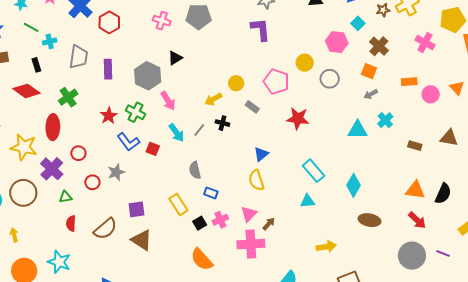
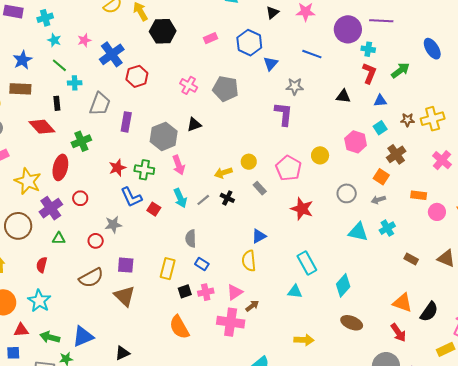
gray circle: (330, 79) -> (347, 193), moved
green cross: (136, 112) -> (144, 170), turned -30
red circle: (92, 182) -> (96, 241), moved
yellow rectangle: (178, 204) -> (168, 269), turned 35
red semicircle: (71, 223) -> (42, 265), moved

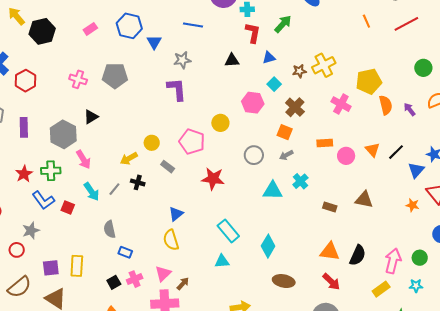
yellow rectangle: (168, 269) -> (77, 266), moved

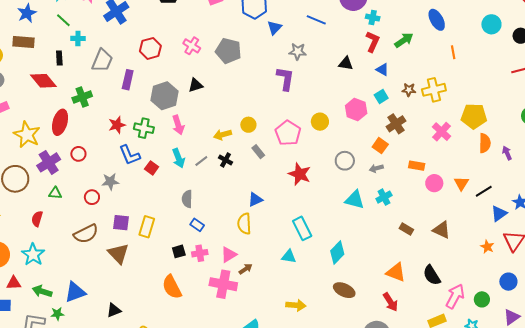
orange line: (366, 21) -> (453, 52), moved
blue triangle: (269, 58) -> (382, 70), turned 32
red hexagon: (26, 81) -> (150, 48), moved
black semicircle: (358, 255) -> (432, 275), moved, turned 110

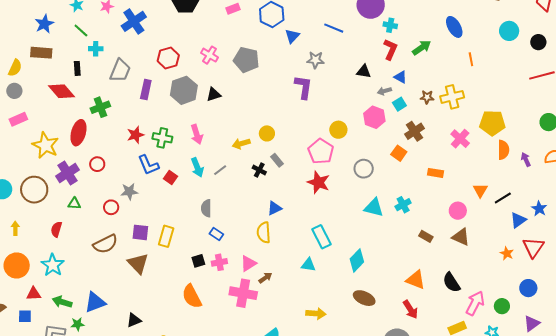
gray hexagon: (165, 96) -> (184, 90), moved
pink pentagon: (288, 133) -> (321, 151), moved
black cross: (225, 160) -> (259, 170), moved
gray arrow: (376, 168) -> (384, 91), moved
pink circle: (434, 183) -> (458, 211), moved

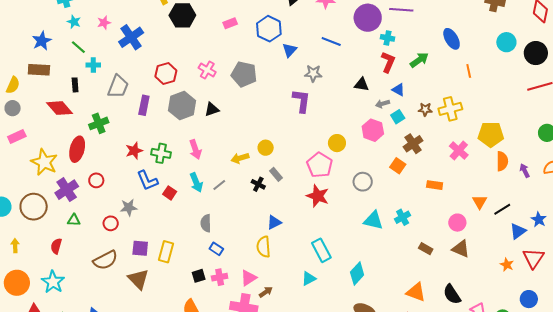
black circle: (538, 42) -> (536, 53), size x1.5
cyan triangle: (308, 265) -> (309, 279), turned -35

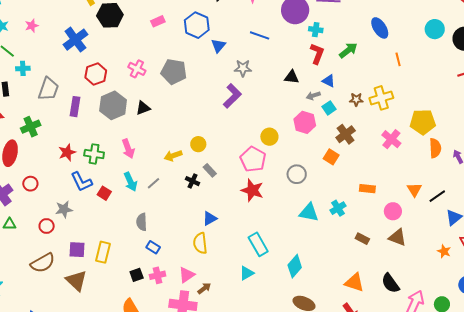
blue cross: (131, 37) -> (75, 40), moved
purple L-shape: (301, 101) -> (232, 96), turned 40
orange rectangle: (435, 185) -> (367, 189), moved

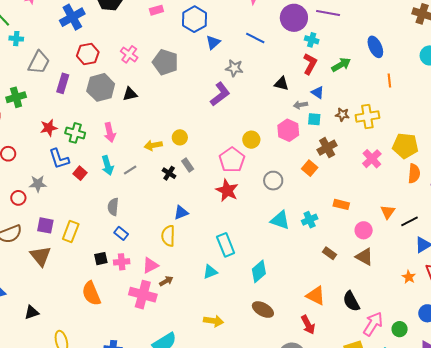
cyan square: (329, 108) -> (314, 119), turned 32

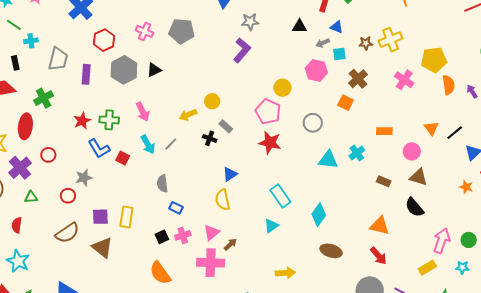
black semicircle: (351, 301) -> (414, 207), moved

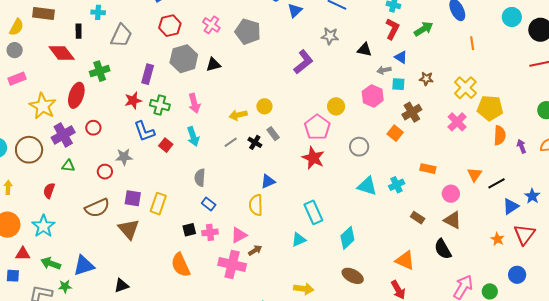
gray star: (250, 22) -> (330, 36), moved
yellow cross: (391, 40) -> (465, 88), moved, turned -35
purple rectangle: (86, 74) -> (148, 74), moved
gray line: (171, 144) -> (231, 142), moved

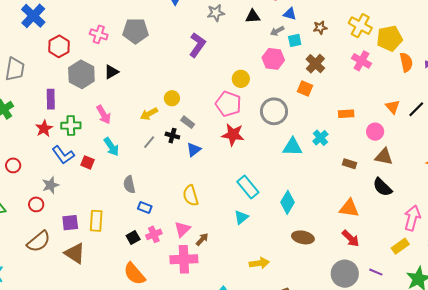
gray circle: (359, 147) -> (274, 111), size x1.4
blue triangle: (268, 181) -> (194, 150), moved

